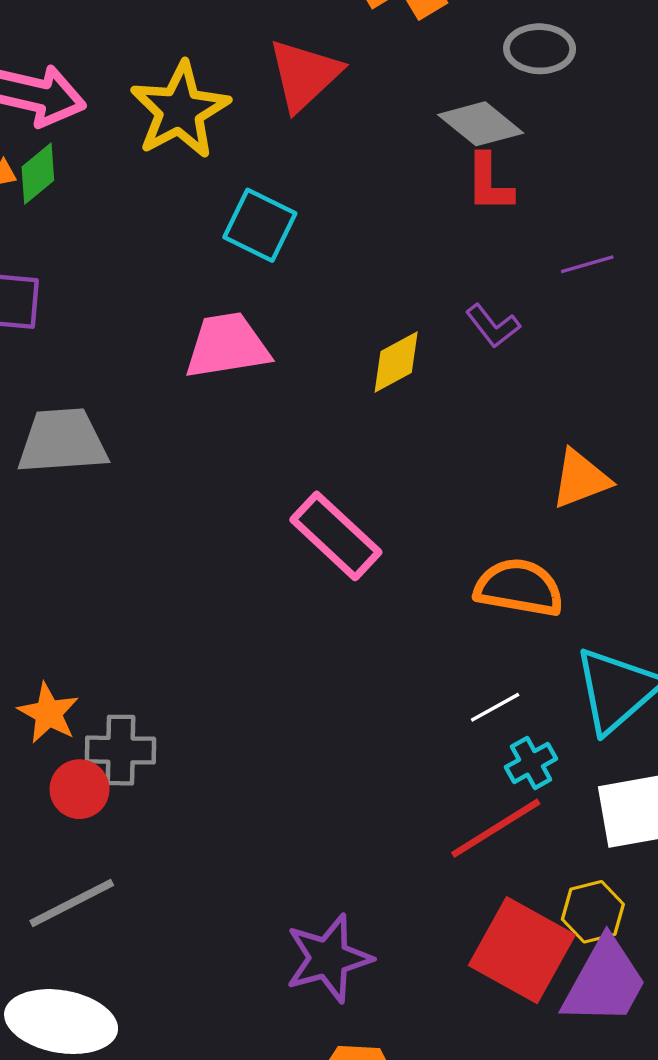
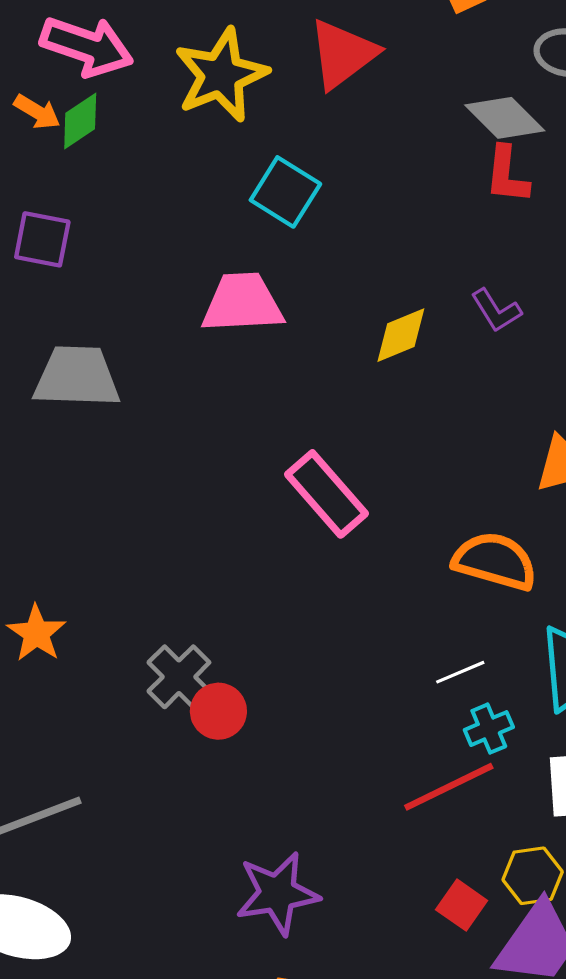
gray cross: (120, 750) -> (179, 677), moved, turned 38
red circle: (80, 789) -> (218, 711), moved
red square: (522, 950) -> (462, 905), size x0.5

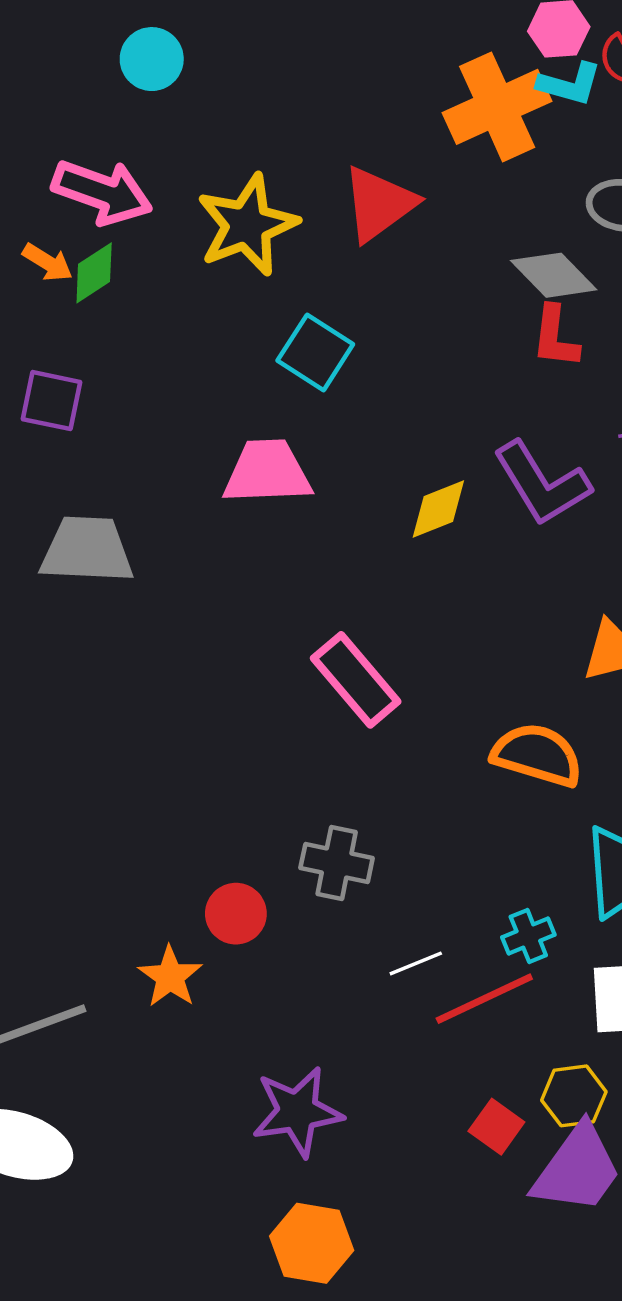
purple L-shape: (496, 310) -> (542, 484), size x1.8
orange star: (36, 633) -> (170, 977), moved
white line: (460, 672) -> (416, 963), moved
gray cross: (179, 677) -> (337, 863), moved, turned -34

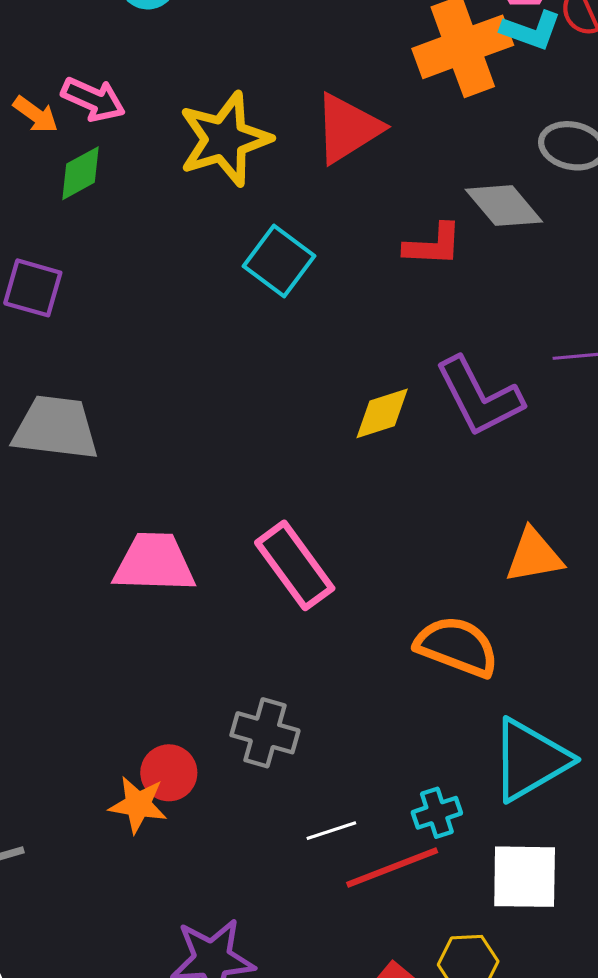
pink arrow: (102, 192) -> (93, 99), size x0.7
orange arrow: (48, 262) -> (36, 115), moved
red L-shape: (555, 337) -> (433, 245), moved, turned -98
pink trapezoid: (267, 472) -> (154, 563), moved
orange star: (170, 977) -> (138, 805), moved, turned -30

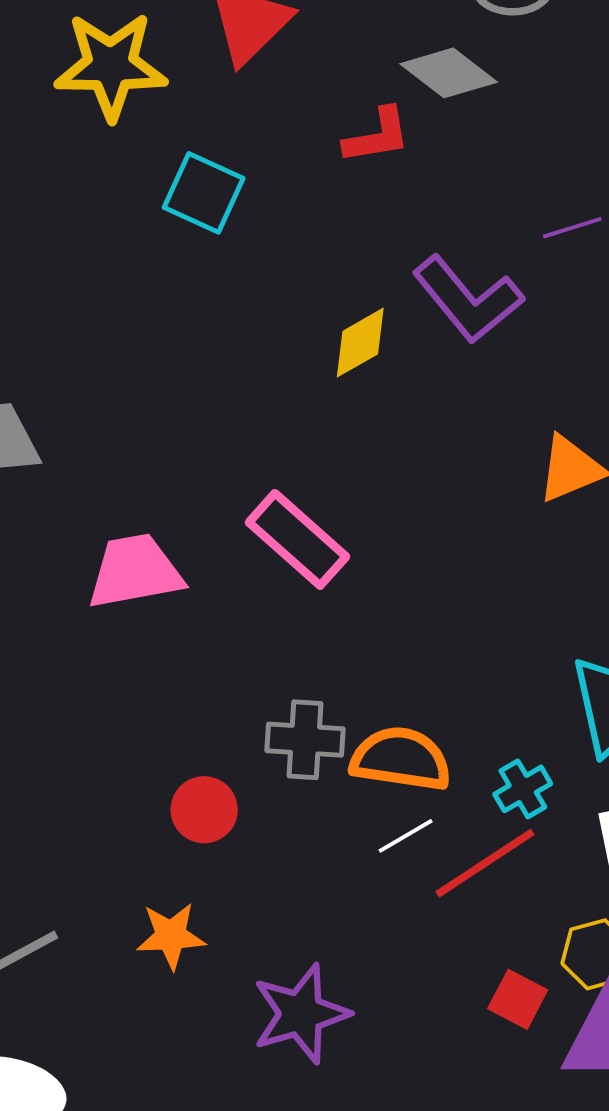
yellow star: (225, 139) -> (111, 66), turned 30
orange semicircle: (457, 646) -> (401, 759), moved
orange star: (138, 805) -> (171, 936), moved

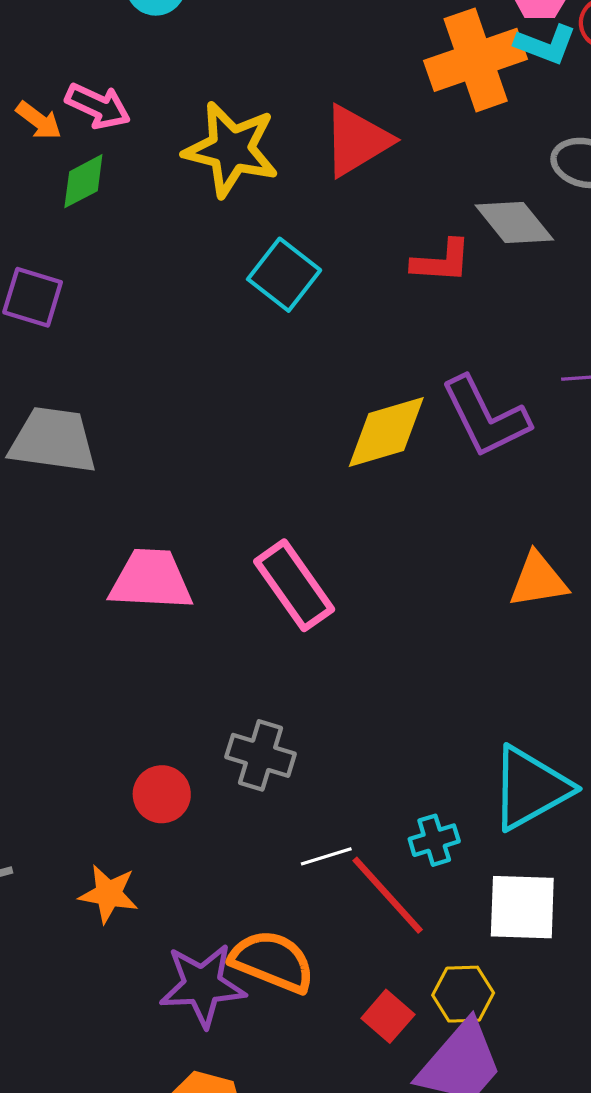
yellow diamond: (360, 343) -> (386, 432), size x1.4
orange semicircle: (401, 759) -> (272, 961), moved
red line: (485, 863) -> (388, 895), turned 68

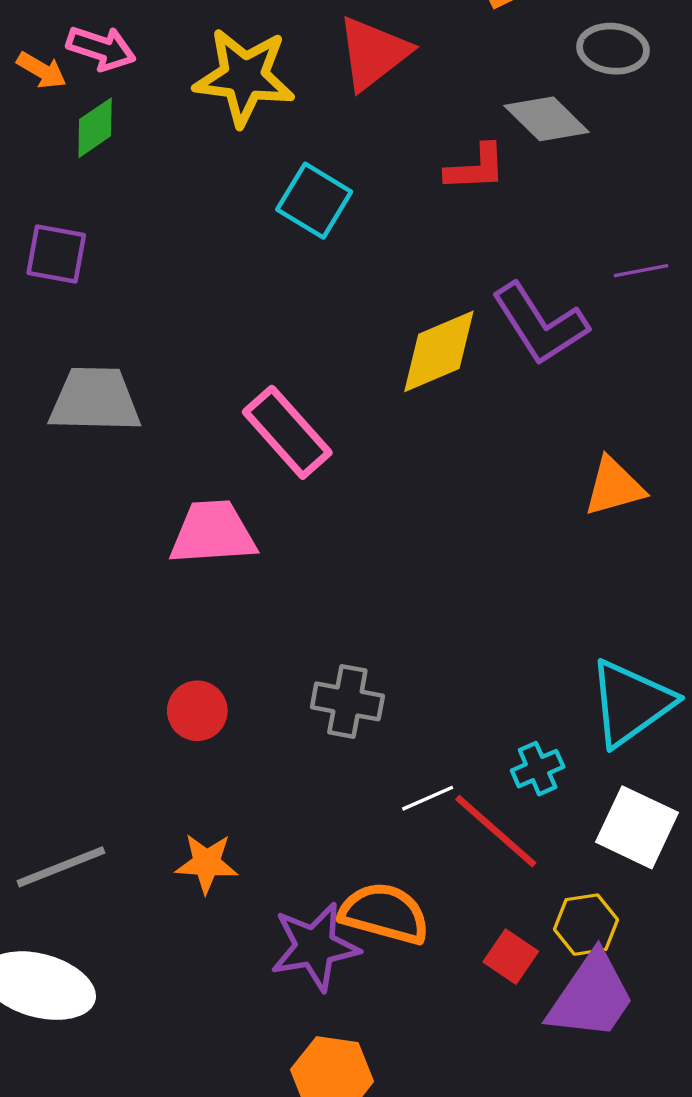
pink rectangle: (294, 585) -> (287, 432), moved
red circle: (162, 794) -> (197, 711), moved
white square: (522, 907) -> (637, 827), turned 30

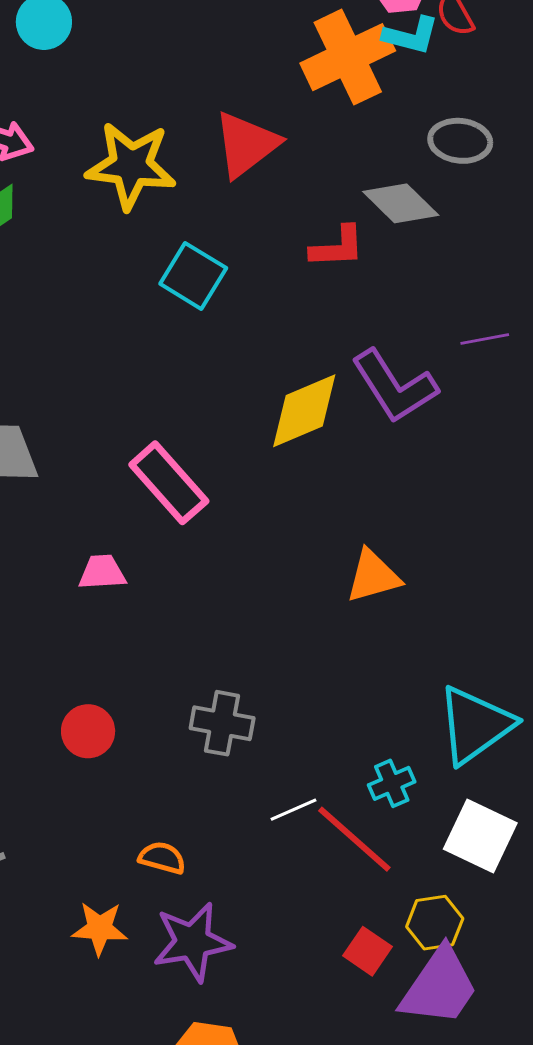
orange triangle: (614, 487) -> (373, 576), moved
pink trapezoid: (213, 533) -> (102, 572), size x0.6
orange star: (207, 863) -> (100, 928), moved
orange semicircle: (384, 913) -> (162, 858), moved, size x0.6

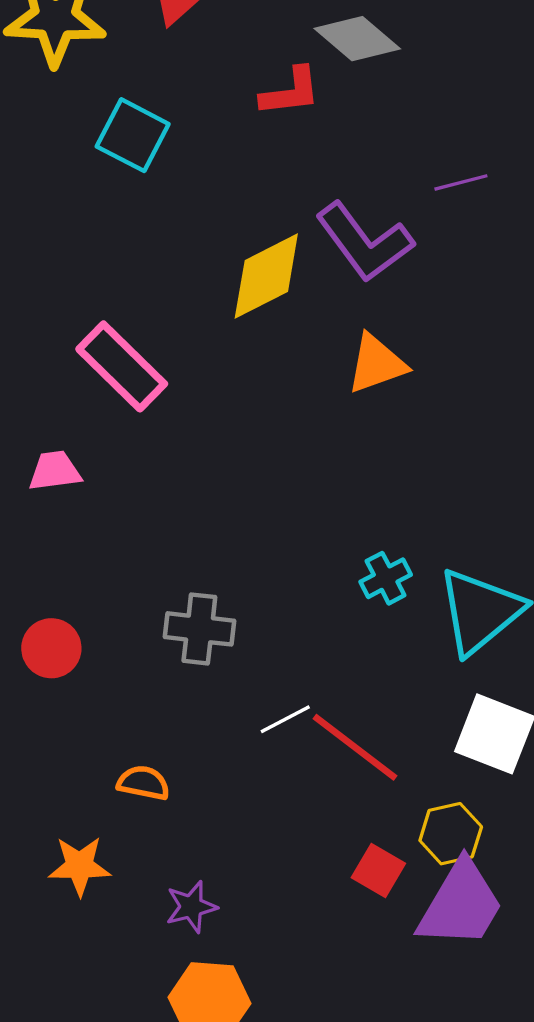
orange triangle: (373, 576) -> (377, 364), moved
cyan cross: (392, 783) -> (386, 578), moved
purple star: (193, 942) -> (191, 907), moved, size x0.6

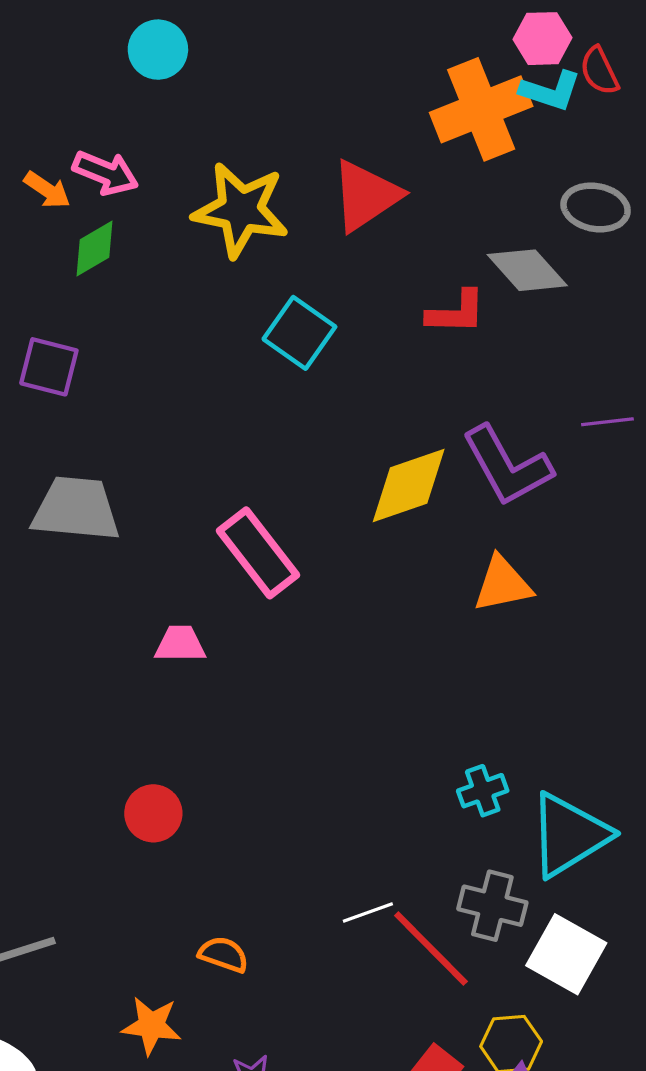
gray cross: (199, 629) -> (492, 906), moved

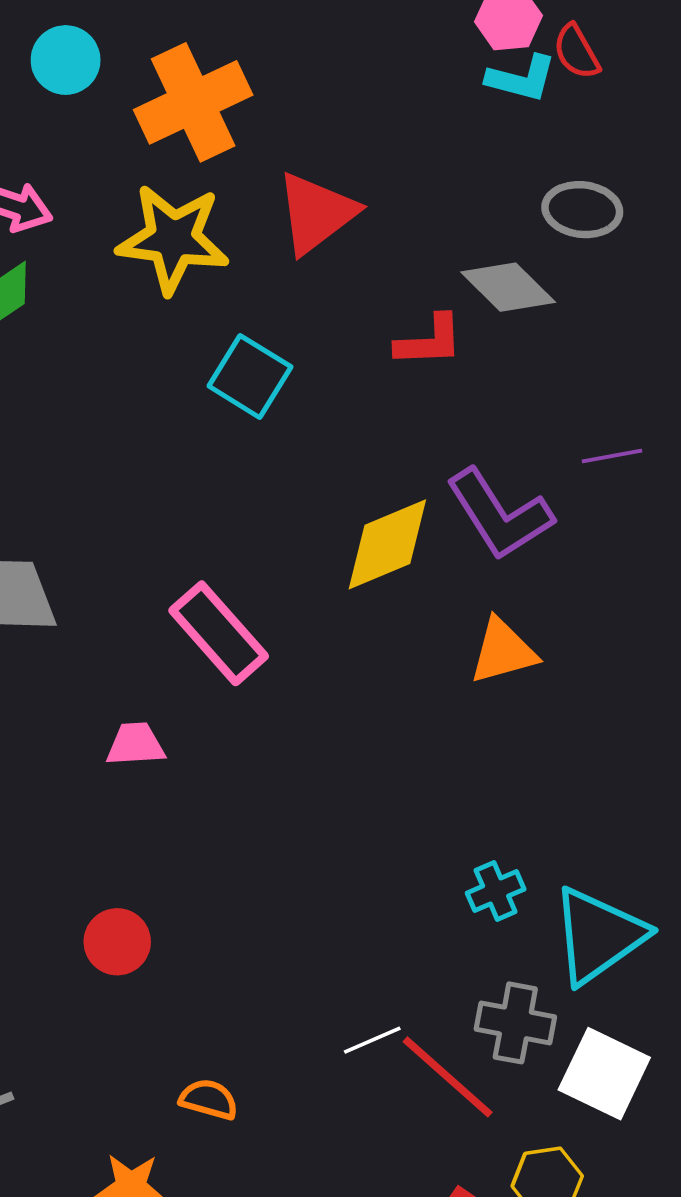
orange cross: (481, 109) -> (193, 102), moved

